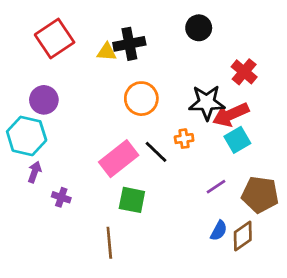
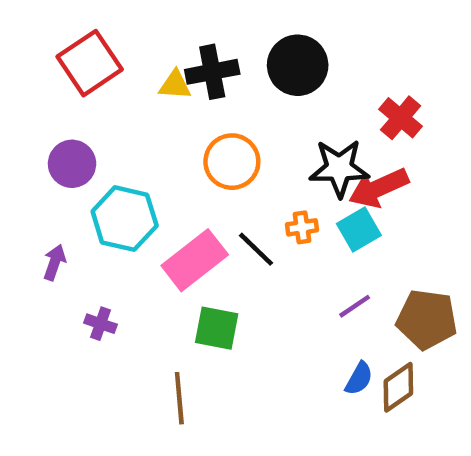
black circle: (199, 28) -> (298, 65), moved, size x1.4
cyan hexagon: (27, 136) -> (125, 219), moved
cyan square: (237, 140) -> (359, 229), moved
purple arrow: (35, 172) -> (54, 262), moved

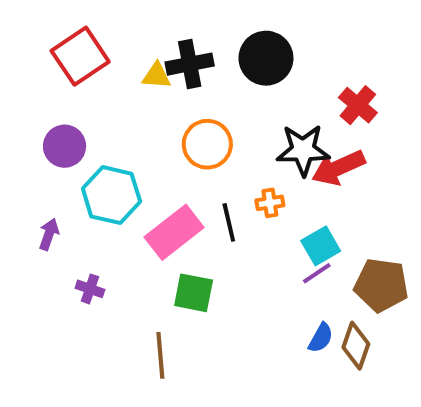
cyan square: (359, 229) -> (321, 246), moved
black line: (256, 249) -> (229, 222), turned 33
brown diamond: (398, 387) -> (356, 346), turned -36

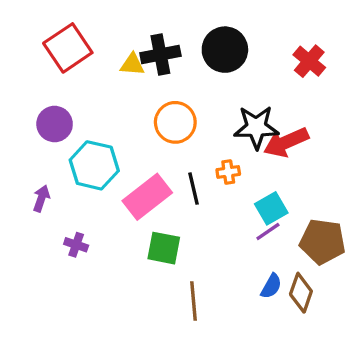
red cross: (358, 105) -> (309, 61), moved
brown line: (160, 355) -> (193, 301), moved

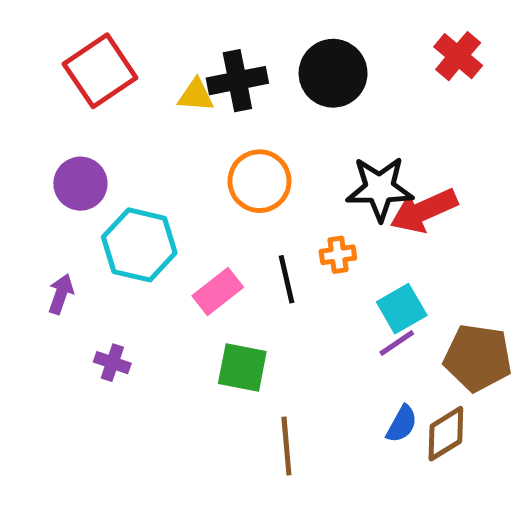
red cross: (309, 61) -> (458, 56), moved
pink rectangle: (147, 197) -> (218, 291), size x0.7
brown diamond: (301, 293) -> (446, 434), turned 39

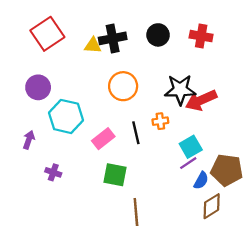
red cross: (458, 56) -> (201, 36), moved, turned -30
black circle: (333, 73) -> (158, 35), size x0.7
blue semicircle: (402, 424) -> (201, 181), moved

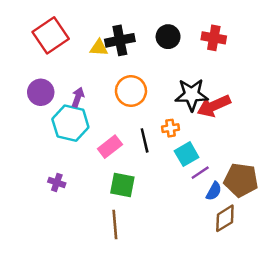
purple arrow: (29, 140) -> (78, 97), moved
cyan square: (191, 147) -> (187, 154), moved
brown line: (136, 212) -> (115, 225), moved

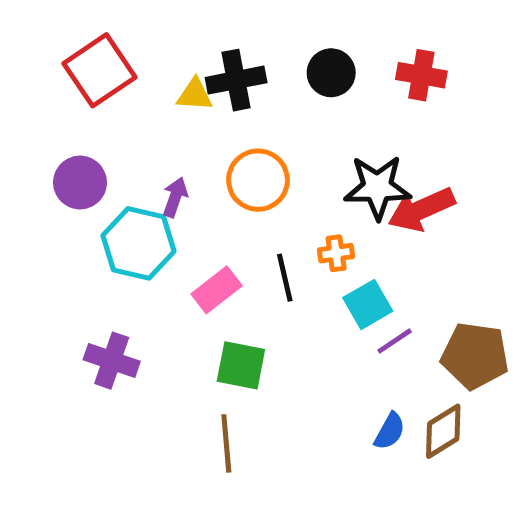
purple arrow: (78, 97) -> (175, 197), moved
purple cross: (57, 182) -> (112, 361), size x1.5
blue semicircle: (214, 191) -> (390, 431), moved

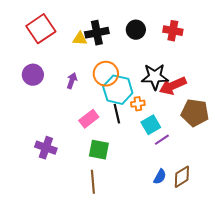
cyan hexagon: (139, 243) -> (118, 90), moved
brown pentagon: (475, 356) -> (195, 113), moved

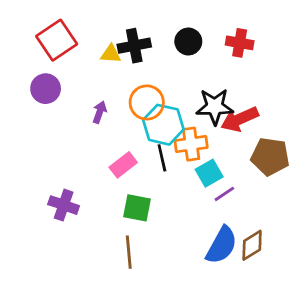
purple circle: (33, 75) -> (46, 89), moved
orange cross: (138, 104) -> (191, 144), size x1.6
blue semicircle: (160, 177) -> (222, 245), size x1.8

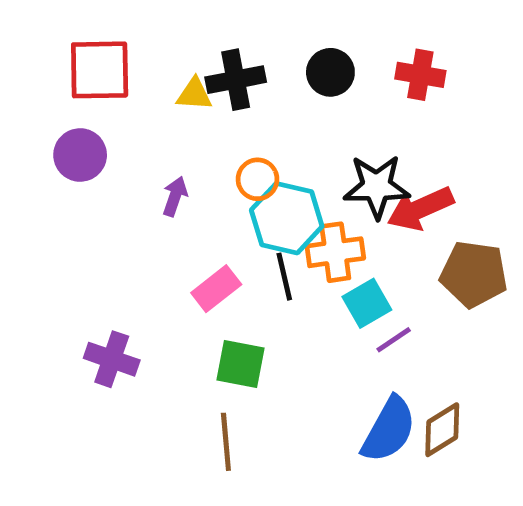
red square: (57, 40) -> (100, 70), turned 33
orange circle: (147, 102) -> (258, 179), size x0.7

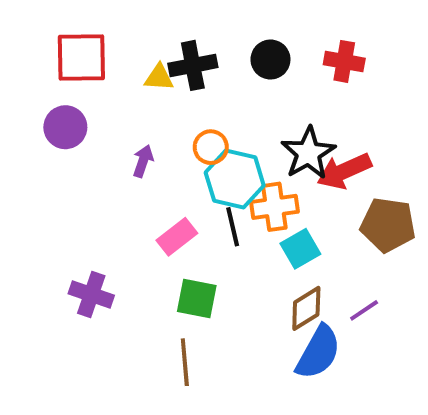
black star: (377, 187) -> (308, 153), turned -30
purple line: (394, 340) -> (364, 310), moved
brown diamond: (442, 430) -> (306, 308), moved

